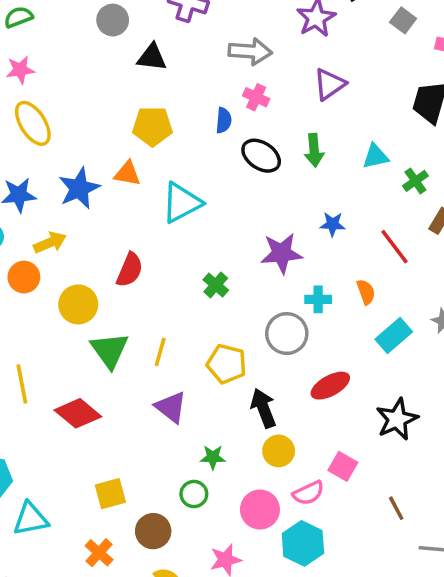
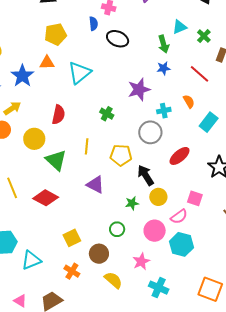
green arrow: (314, 150) -> (164, 44), moved
yellow line: (160, 352) -> (87, 146), moved
green star: (213, 457) -> (132, 203), moved

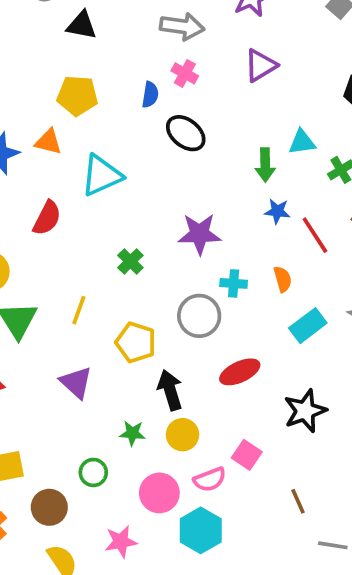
blue star: (164, 68) -> (277, 211), moved
red semicircle: (58, 115) -> (47, 218), moved

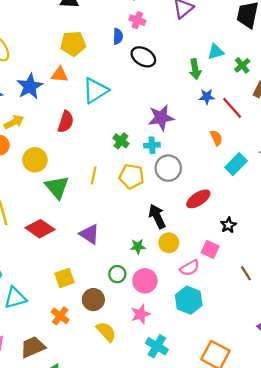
cyan cross: (234, 283) -> (152, 145), moved
yellow pentagon: (136, 342) -> (132, 176), moved
purple triangle: (76, 382) -> (89, 234), moved
black star: (305, 411) -> (228, 225), moved, size x0.6
pink circle: (159, 493) -> (145, 281), moved

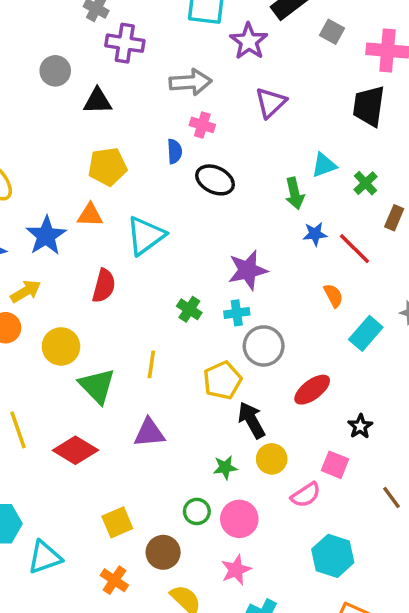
yellow pentagon: (132, 176) -> (222, 380), moved, turned -30
purple triangle: (89, 234) -> (149, 433), moved, turned -35
cyan hexagon: (189, 300) -> (333, 556), moved

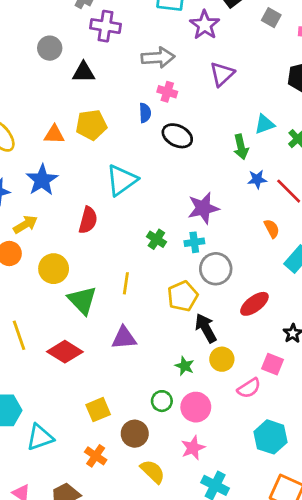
orange triangle: (90, 215) -> (54, 134), moved
green star: (225, 467) -> (185, 366), turned 30

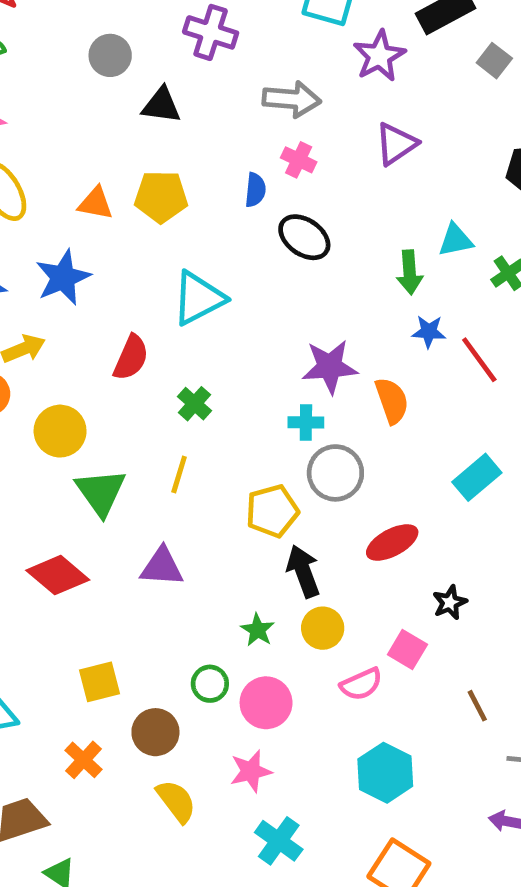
orange semicircle: (272, 229) -> (392, 401), moved, size x1.4
green cross: (156, 239) -> (194, 404), moved

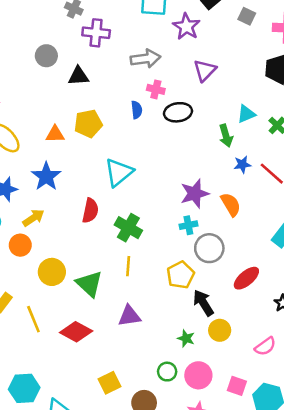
black ellipse: (304, 237) -> (178, 112), moved, turned -32
green cross: (194, 404) -> (128, 228), size x1.5
yellow circle: (60, 431) -> (52, 272), moved
pink square: (407, 649) -> (237, 386), moved
pink semicircle: (361, 684) -> (265, 346), moved

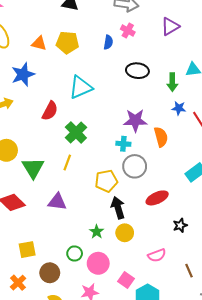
black ellipse: (178, 112) -> (137, 71), moved

